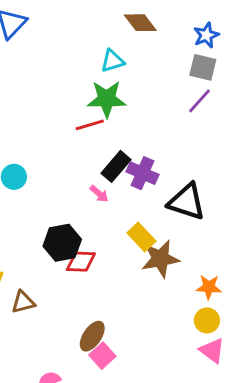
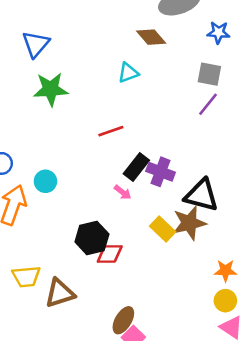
blue star: (206, 35) -> (218, 32), moved, turned 30
green star: (107, 99) -> (51, 89), moved
brown star: (160, 259) -> (189, 223), moved
brown triangle: (23, 302) -> (60, 293), size x1.4

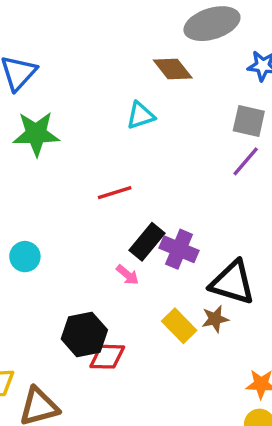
brown star: (189, 223) -> (215, 319), size x0.6

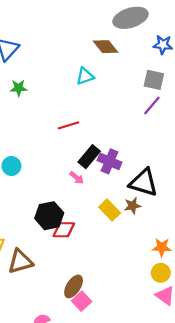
green star: (36, 134) -> (19, 88), size x0.6

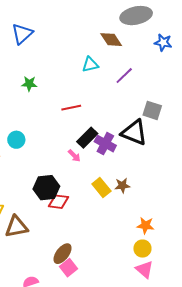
gray square: (154, 80) -> (152, 110), moved
green star: (19, 88) -> (29, 84), moved
purple line: (152, 105) -> (124, 76), moved
black triangle: (144, 183) -> (134, 133), moved

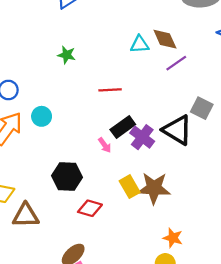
brown diamond: (111, 40) -> (165, 39), moved
brown star: (122, 186) -> (154, 188), size x1.8
red diamond: (58, 202) -> (90, 208), moved

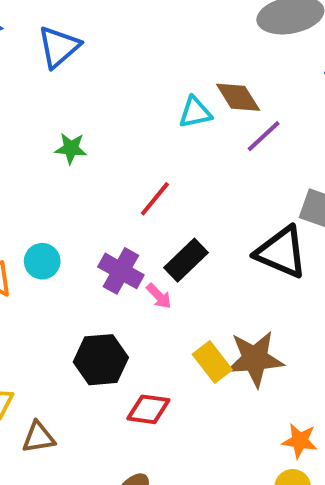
red line: (110, 90) -> (155, 199), turned -40
purple cross: (142, 137) -> (121, 271), moved
brown triangle: (26, 215) -> (38, 437), size x0.7

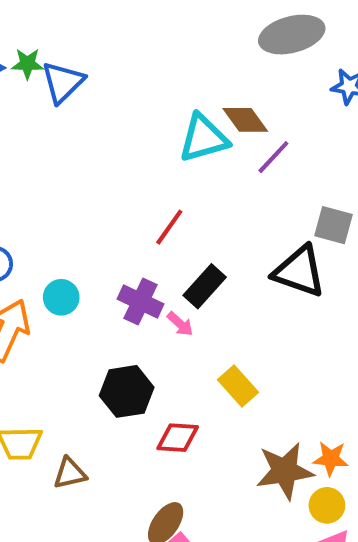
cyan triangle: (195, 112) -> (204, 138), size x1.5
green star: (71, 148) -> (27, 64), moved
brown star: (255, 359) -> (285, 471), moved

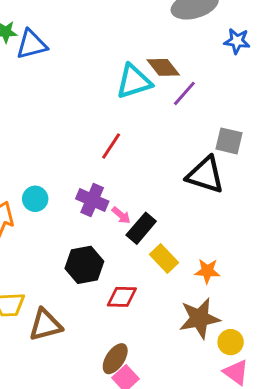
blue triangle: (63, 82) -> (32, 44), turned 32
black rectangle: (205, 286) -> (141, 228), moved
orange star: (331, 459) -> (207, 271), moved
brown triangle: (70, 473) -> (45, 325), size x1.4

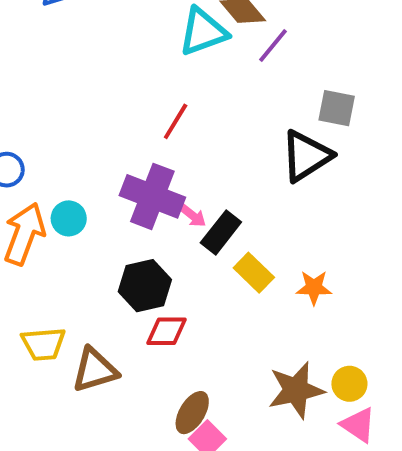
black triangle: (205, 175) -> (306, 156), turned -48
cyan circle: (35, 199) -> (69, 218), moved
purple cross: (92, 200) -> (152, 196), size x1.4
red diamond: (122, 297) -> (166, 331), moved
brown star: (199, 318) -> (296, 390), moved

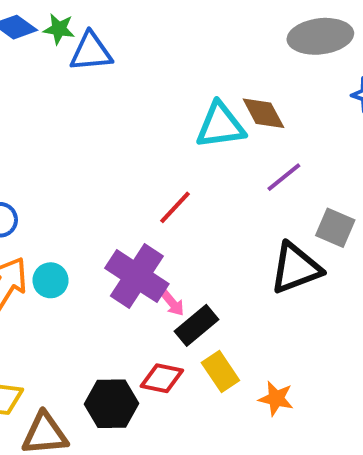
purple line: (273, 45) -> (284, 177), moved
black hexagon: (145, 286) -> (112, 404), moved
red diamond: (166, 331) -> (162, 378), moved

